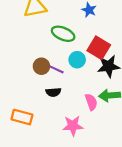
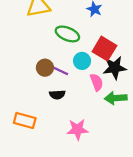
pink semicircle: (91, 102) -> (97, 82), moved

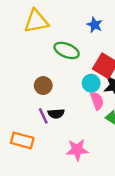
cyan circle: (82, 61) -> (91, 83), moved
purple line: (61, 71) -> (43, 116), moved, turned 40

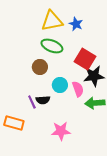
yellow triangle: (36, 21) -> (52, 21), moved
cyan circle: (91, 83) -> (60, 85), moved
brown circle: (43, 86) -> (40, 67), moved

